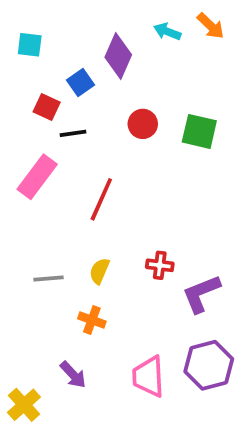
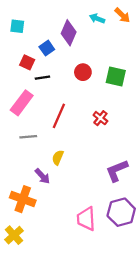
red cross: (160, 265) -> (100, 118), moved, turned 32
gray line: (49, 278) -> (28, 137), moved
orange cross: (92, 320) -> (23, 199), moved, size x1.6
purple arrow: (73, 375) -> (42, 176), moved

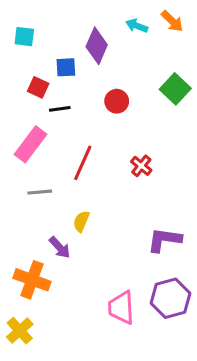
blue square: (47, 48) -> (66, 67), turned 32
green square: (116, 77) -> (175, 89), moved, turned 30
purple L-shape: (117, 171) -> (164, 240), turned 30

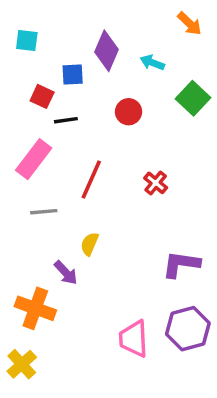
cyan arrow: (137, 26) -> (152, 63), moved

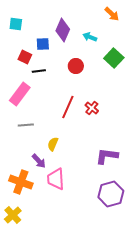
red line: (91, 180) -> (68, 107), moved
pink trapezoid: (134, 339) -> (56, 179), moved

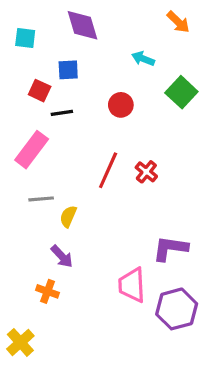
purple diamond: (63, 30) -> (83, 25), moved, turned -40
yellow semicircle: (53, 144) -> (68, 216), moved
pink trapezoid: (56, 179) -> (132, 285), moved
orange cross: (21, 182) -> (48, 291), moved, size x0.6

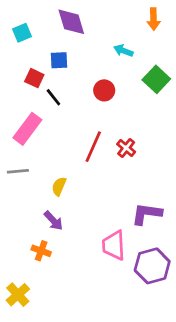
orange arrow: (178, 22) -> (154, 19), turned 45
cyan square: (25, 38) -> (22, 33), turned -30
black line: (62, 113) -> (53, 97), turned 60
gray line: (41, 199) -> (18, 171), moved

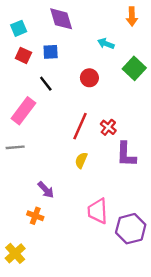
red square: (34, 78) -> (23, 55), moved
yellow semicircle: (59, 186) -> (81, 160), moved
purple L-shape: (147, 214) -> (126, 154), moved, turned -96

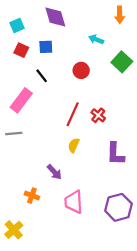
purple L-shape: (126, 154) -> (115, 154), moved
purple arrow: (46, 190) -> (54, 172), moved
pink trapezoid: (98, 211) -> (74, 202), moved

